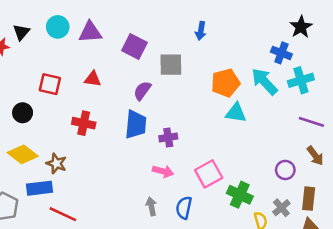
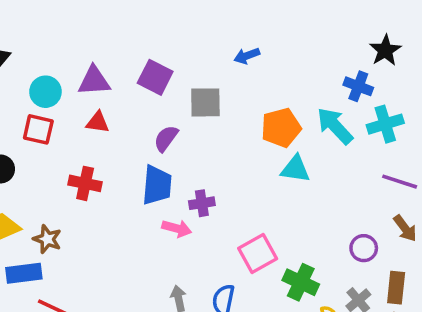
cyan circle: (58, 27) -> (45, 92), moved
blue arrow: (201, 31) -> (247, 56), turned 60
purple triangle: (90, 32) -> (94, 81), moved
pink arrow: (163, 171) -> (177, 228), moved

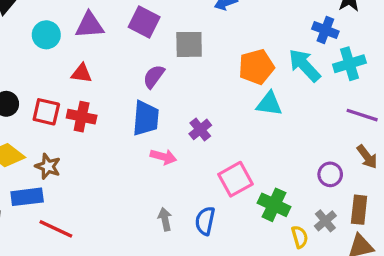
red triangle: (98, 122) -> (82, 73), moved
red square: (38, 129) -> (46, 112), moved
purple cross: (202, 203) -> (200, 129), moved, turned -30

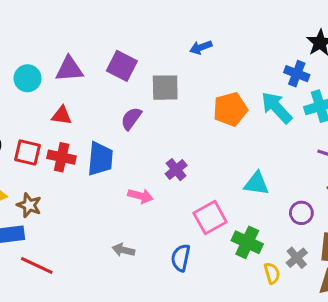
cyan triangle: (269, 104) -> (257, 183), moved
blue trapezoid: (146, 118) -> (100, 159), moved
gray arrow: (165, 219) -> (123, 250), moved, turned -65

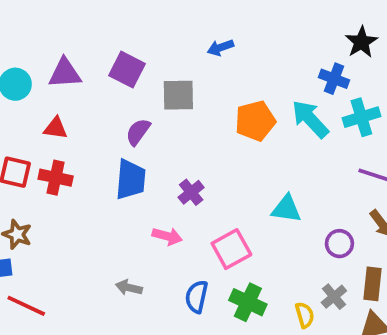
blue trapezoid: (100, 159) -> (131, 179), moved
pink arrow: (140, 196) -> (167, 236), moved
green cross: (247, 242) -> (248, 302), moved

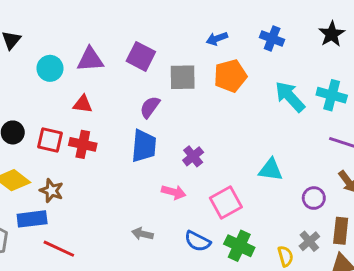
blue cross: (334, 79) -> (272, 39), moved
cyan cross: (361, 117) -> (332, 95), turned 32
orange pentagon: (255, 121) -> (230, 76), moved
blue semicircle: (197, 297) -> (198, 241), turned -75

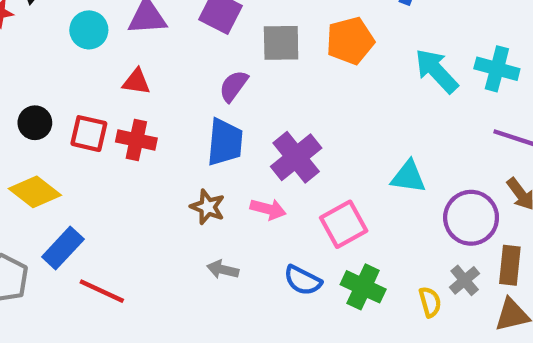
purple cross: (193, 156) -> (296, 157), size x1.6
brown star: (51, 191) -> (208, 207), moved
purple circle: (314, 198) -> (471, 218), size x1.6
blue rectangle: (32, 219) -> (63, 248), turned -40

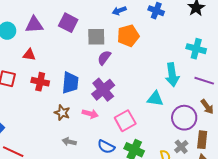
cyan arrow: (436, 71) -> (172, 75), moved, turned -145
purple semicircle: (234, 86) -> (104, 58), moved
red cross: (136, 140) -> (40, 82), moved

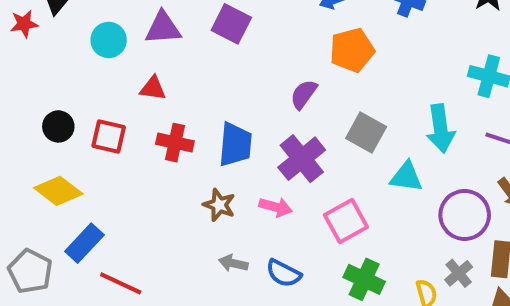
gray square: (96, 37) -> (366, 133), moved, turned 30
blue semicircle: (106, 147) -> (284, 273), moved

